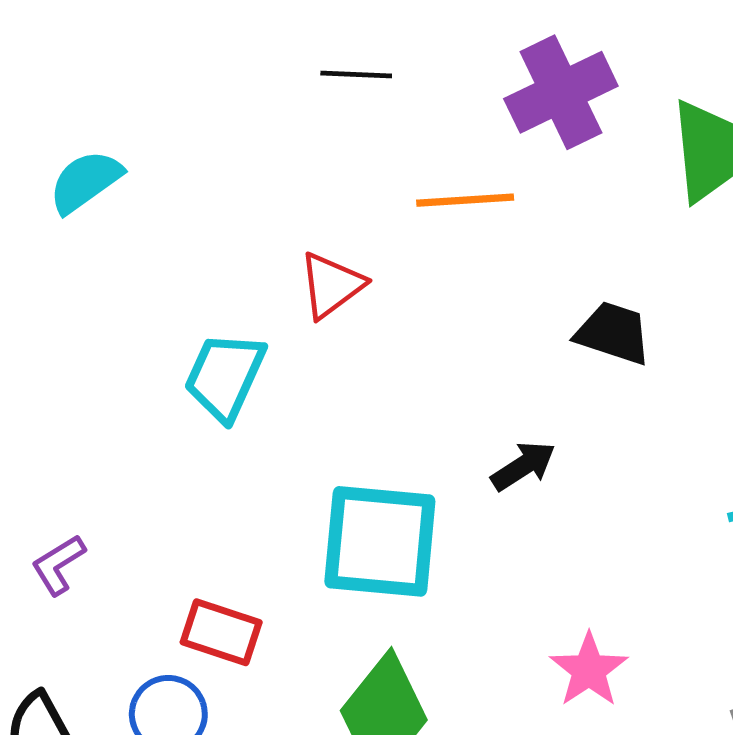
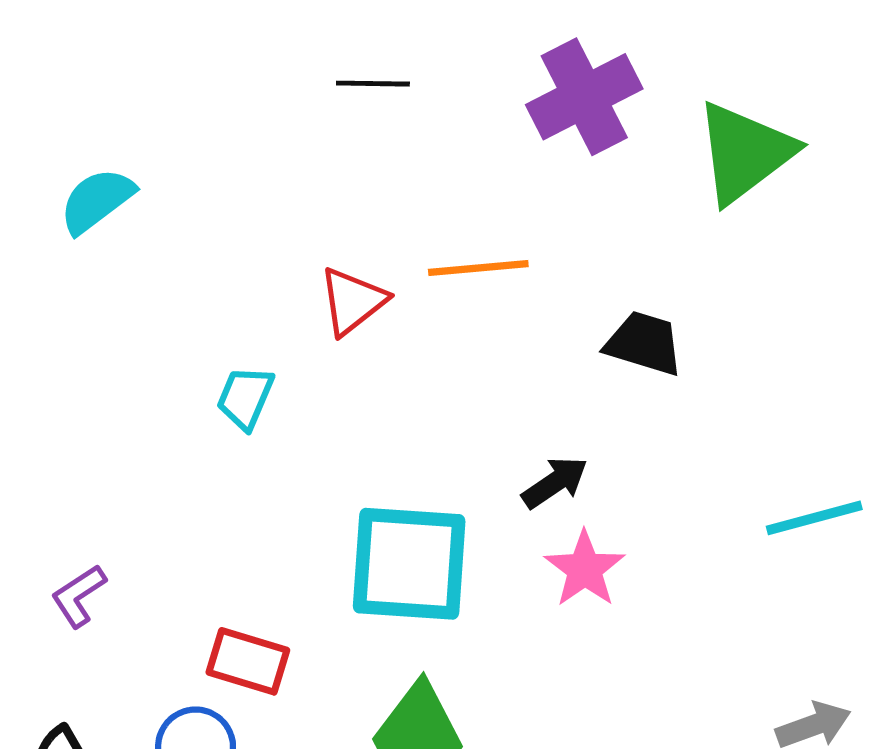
orange line: (465, 200) -> (478, 268), moved
cyan trapezoid: (225, 376) -> (245, 398), size x0.7
pink star: (589, 670) -> (585, 569), moved

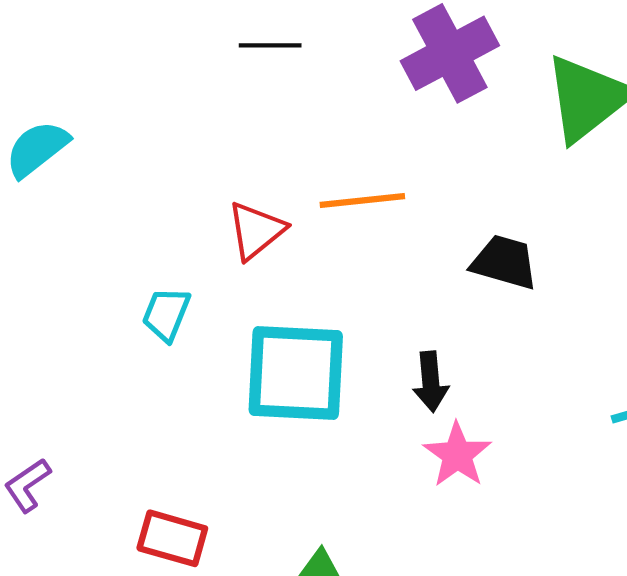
black arrow: (555, 482) -> (431, 382), turned 120
cyan square: (409, 564) -> (296, 373), moved

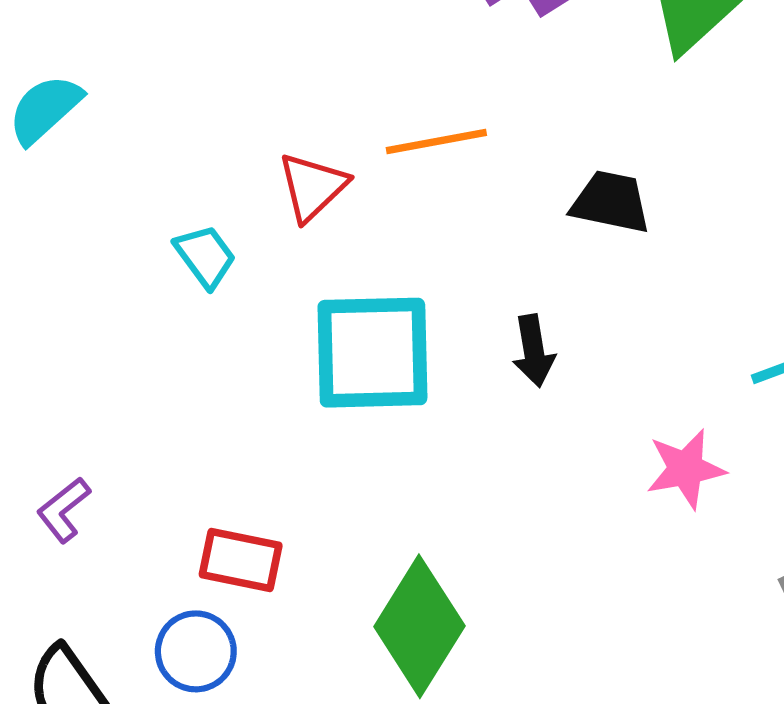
cyan trapezoid: (166, 314) -> (205, 256), moved, turned 126
pink star: (457, 455) -> (686, 469), moved, turned 30

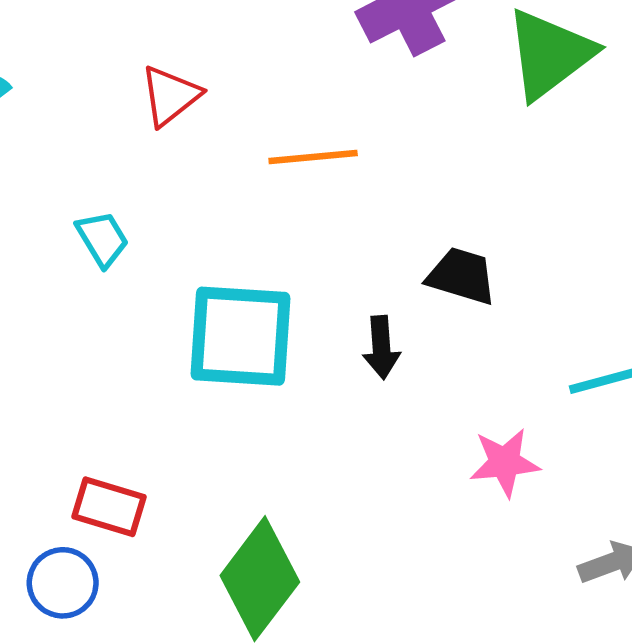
red triangle: (313, 187) -> (170, 96), moved
black trapezoid: (611, 202) -> (462, 276), moved

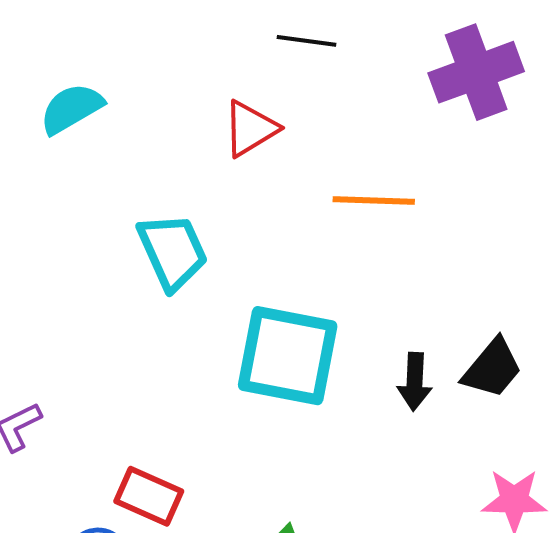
cyan trapezoid: (102, 239) -> (173, 251), size x1.5
black trapezoid: (462, 276) -> (492, 368), moved, turned 106

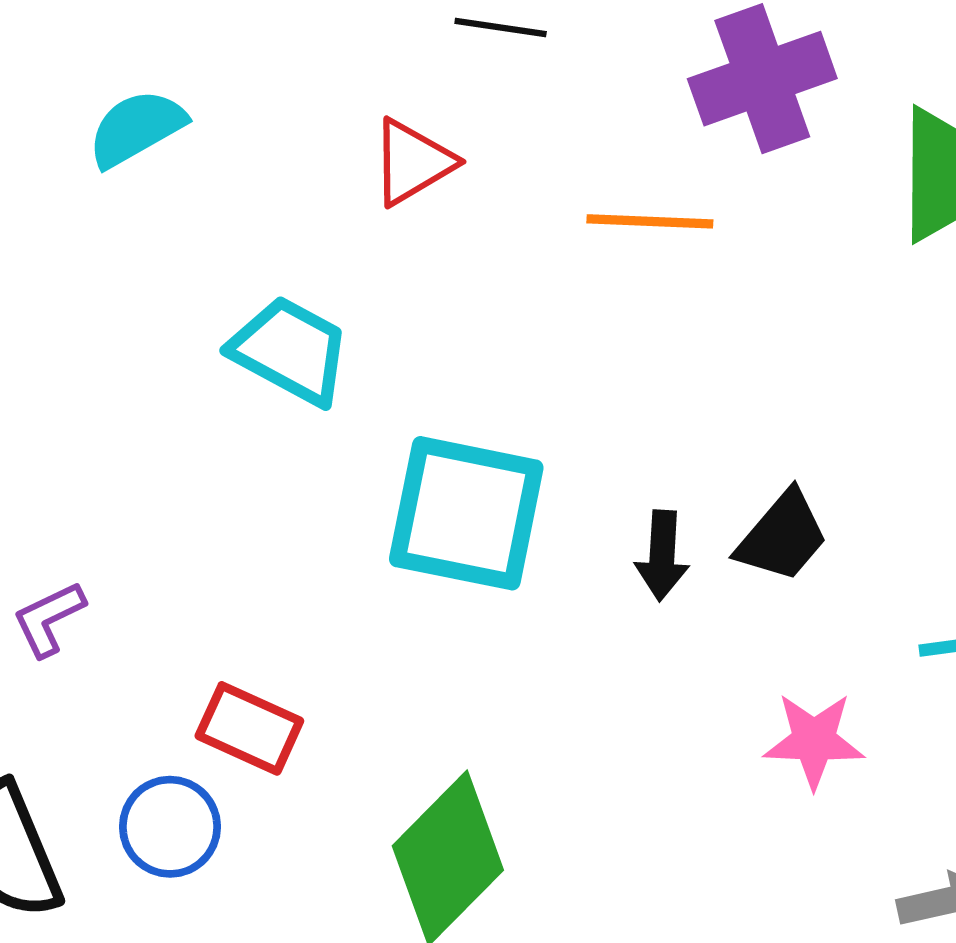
orange line: (374, 201) -> (650, 221), moved
cyan trapezoid: (173, 251) -> (290, 351), turned -38

